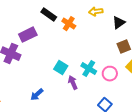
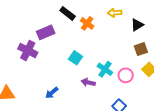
cyan square: (61, 68) -> (75, 58), moved
purple arrow: (73, 83) -> (88, 83), turned -56

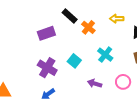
purple cross: (28, 51) -> (47, 68), moved
cyan cross: (105, 69) -> (105, 55), moved
purple arrow: (88, 83) -> (95, 84), moved

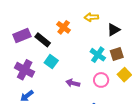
black rectangle: (70, 16) -> (43, 40), moved
cyan cross: (105, 55) -> (98, 55), moved

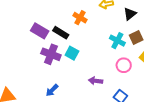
purple rectangle: (22, 36) -> (40, 31), turned 60
purple cross: (25, 70) -> (51, 54), moved
purple arrow: (73, 83) -> (96, 81), moved

